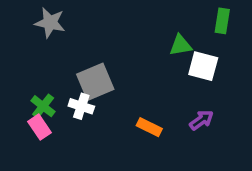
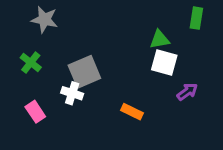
white square: (203, 66) -> (164, 63), moved
green cross: (43, 106) -> (31, 63), moved
purple arrow: (201, 120) -> (187, 92), moved

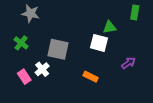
white square: (164, 63) -> (99, 43), moved
gray square: (84, 72) -> (58, 49), turned 35
white cross: (72, 93) -> (42, 69), moved, turned 32

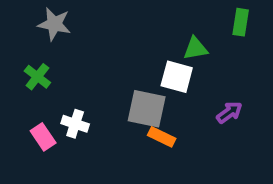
gray square: (58, 49) -> (147, 109), moved
white cross: (42, 69) -> (75, 124), turned -32

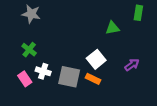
green cross: (37, 77) -> (29, 50), moved
white square: (177, 77) -> (96, 59), moved, turned 36
gray square: (147, 109) -> (69, 77), moved

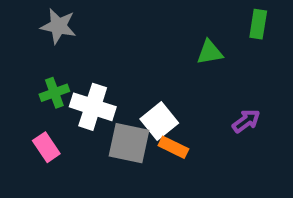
green cross: (29, 50) -> (54, 93), turned 32
white square: (96, 59) -> (159, 121), moved
white cross: (43, 71) -> (93, 107), moved, size x1.5

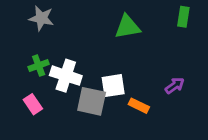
green triangle: (210, 52) -> (127, 27), moved, size x1.4
white square: (159, 121) -> (113, 86), turned 30
orange rectangle: (173, 147) -> (139, 106), moved

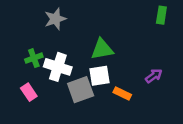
gray star: (41, 18) -> (55, 19), moved, turned -30
green triangle: (127, 27) -> (102, 49), moved
gray square: (92, 101) -> (81, 90), turned -32

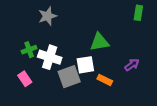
green triangle: (102, 49) -> (99, 42), moved

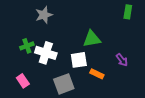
purple arrow: (132, 65) -> (122, 60), turned 88
gray square: (69, 77) -> (64, 84), moved
pink rectangle: (25, 79) -> (23, 81), moved

